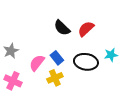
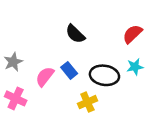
red semicircle: (86, 29) -> (132, 34), moved
yellow cross: (55, 78) -> (87, 102), moved

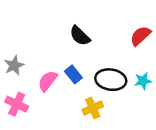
cyan star: (135, 67) -> (143, 81), moved

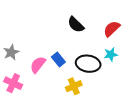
black semicircle: (80, 36) -> (76, 25), moved
cyan star: (143, 81) -> (111, 54), moved

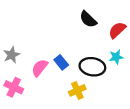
black semicircle: (76, 25) -> (88, 19), moved

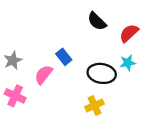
blue rectangle: (61, 62) -> (64, 57), moved
yellow cross: (77, 90) -> (95, 105), moved

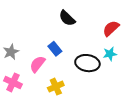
black semicircle: (97, 21) -> (67, 18), moved
yellow cross: (95, 105) -> (56, 87), moved

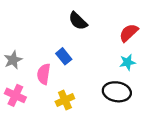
black ellipse: (87, 63) -> (117, 92), moved
pink semicircle: (37, 64) -> (44, 74), turned -30

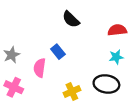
red semicircle: (129, 33) -> (117, 30), turned 36
yellow cross: (65, 100) -> (72, 92), moved

